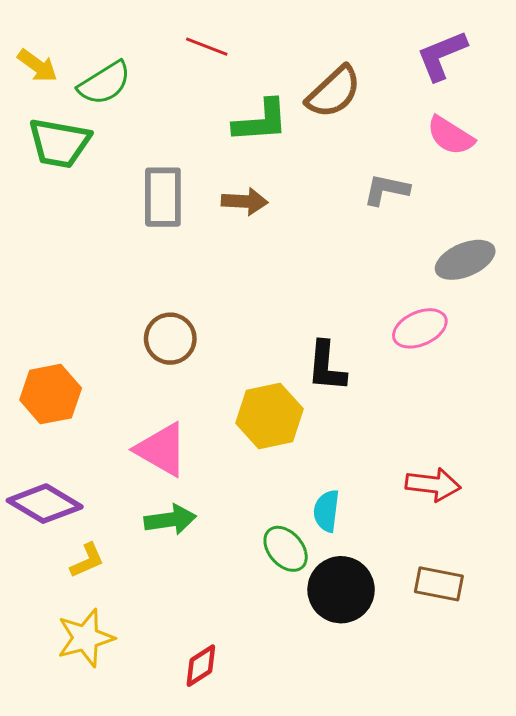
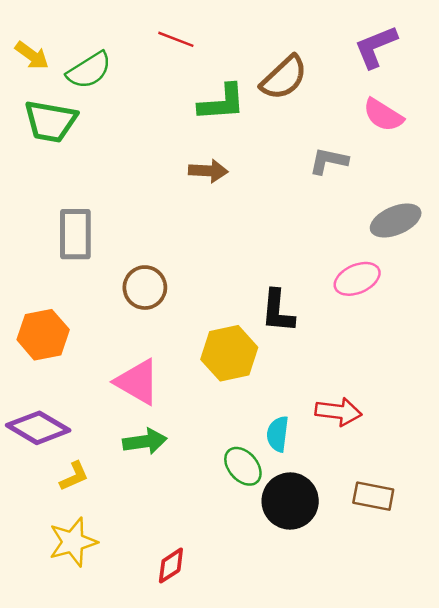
gray rectangle: (163, 197) -> (75, 234), moved
red arrow: (433, 485) -> (339, 412), moved

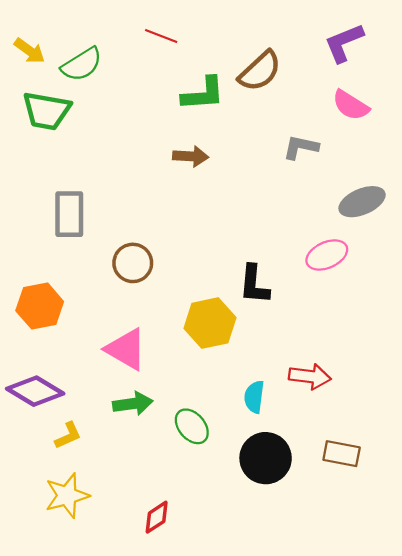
green ellipse: (243, 466) -> (192, 426), moved

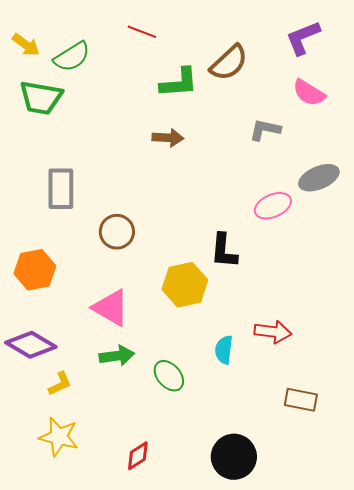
pink ellipse: (327, 255) -> (273, 206), moved
black circle: (266, 458) -> (234, 457), moved
yellow star: (67, 496) -> (59, 437), turned 30

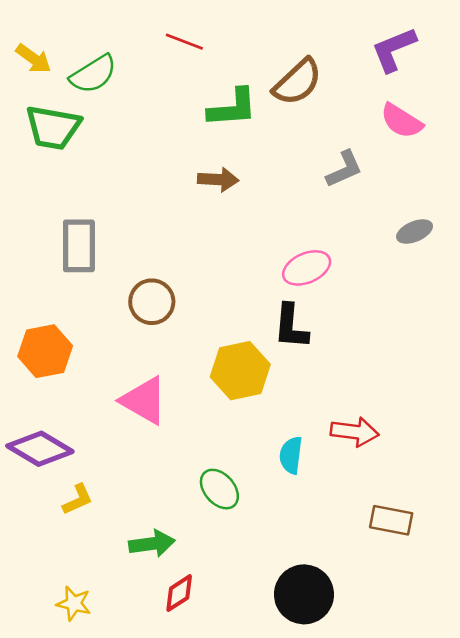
gray L-shape: (265, 130) -> (344, 169), turned 144
gray ellipse: (319, 178) -> (415, 232), size x0.7
pink ellipse: (273, 206) -> (307, 268), moved
green arrow: (117, 356) -> (152, 544), moved
yellow star: (59, 437) -> (74, 603), moved, size x0.7

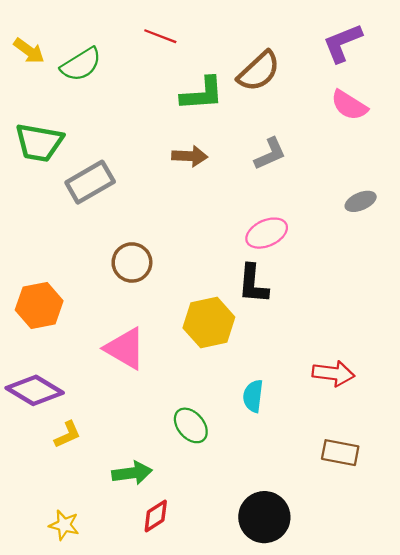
green trapezoid: (53, 127) -> (39, 143), moved
gray L-shape: (344, 169) -> (270, 154), moved
gray rectangle: (79, 246) -> (90, 182), moved, turned 60
red arrow: (355, 432) -> (333, 373), moved

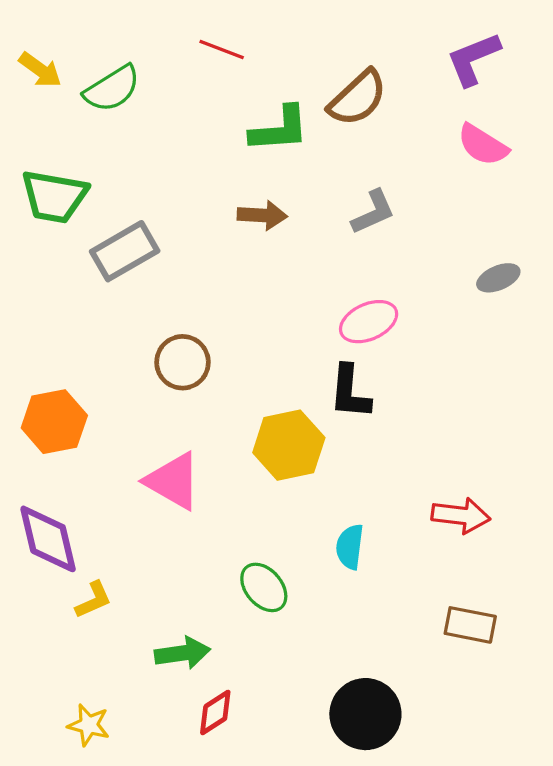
purple diamond: (35, 390) -> (48, 539), turned 46

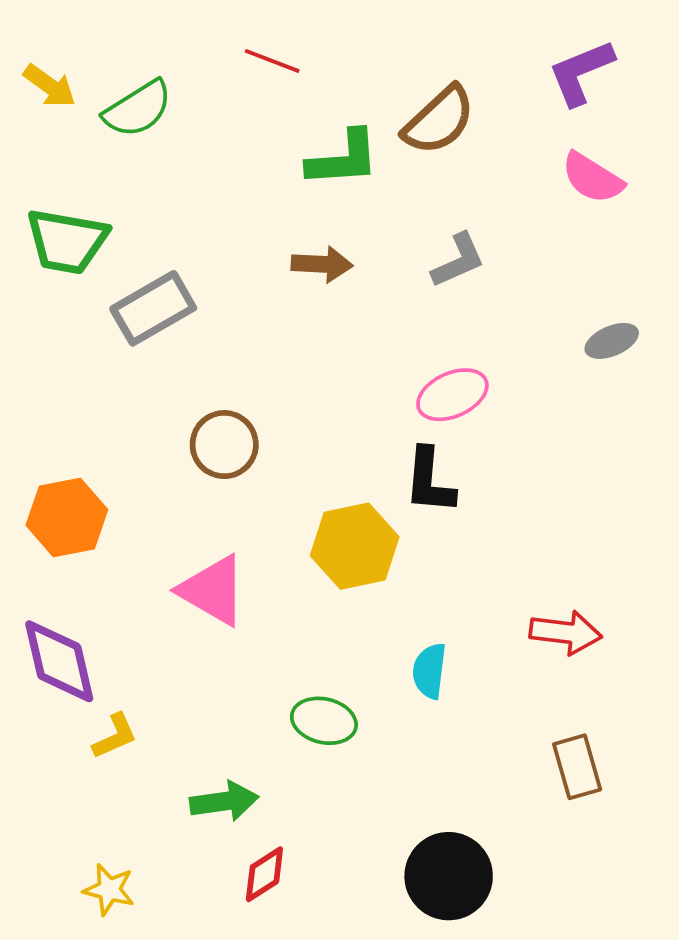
green ellipse: (264, 587) -> (324, 721), turned -36
brown rectangle: (470, 625) -> (577, 767), turned 63

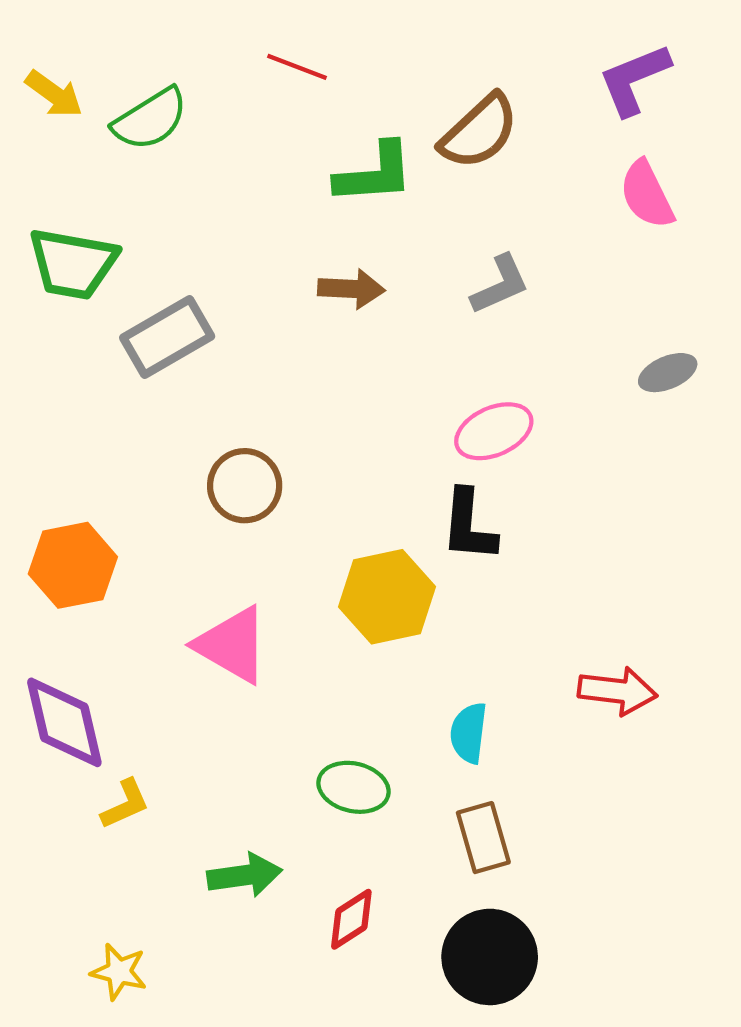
pink semicircle: (592, 178) -> (647, 195), turned 32
brown rectangle: (577, 767) -> (483, 838), moved
red diamond: (264, 874) -> (351, 919), moved

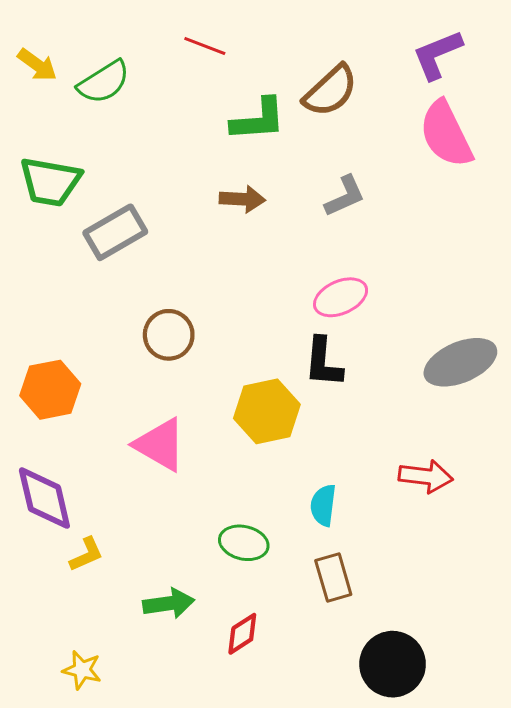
pink semicircle: (647, 195) -> (446, 134), size x1.4
gray ellipse: (668, 373) -> (460, 362), moved, size x1.8
black circle: (490, 957) -> (393, 664), moved

